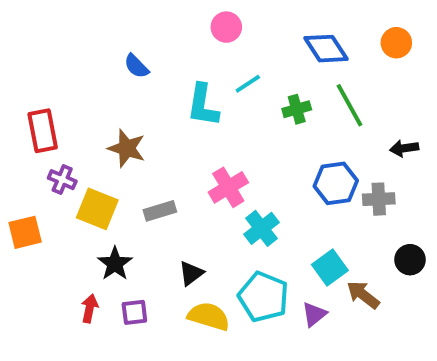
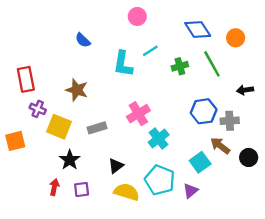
orange circle: (396, 43) -> (236, 38), moved
brown arrow: (363, 295) -> (220, 146), moved

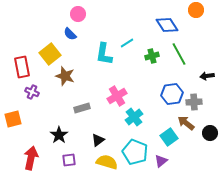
pink circle: (137, 16) -> (78, 14), moved
orange circle: (236, 38) -> (196, 10), moved
yellow square: (59, 127) -> (50, 54), moved, turned 30
red arrow: (54, 187) -> (31, 158), moved, size x1.6

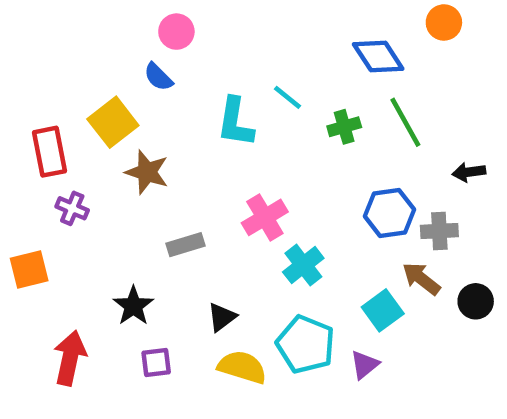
cyan line: (127, 43) -> (288, 97), turned 72

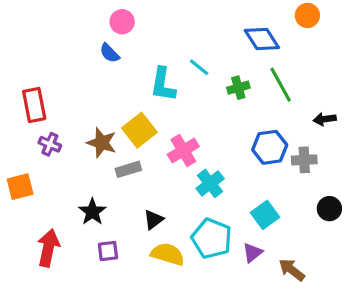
yellow square: (113, 122) -> (139, 130), moved
brown star: (147, 172) -> (102, 143), moved
brown arrow: (421, 279) -> (292, 270), moved

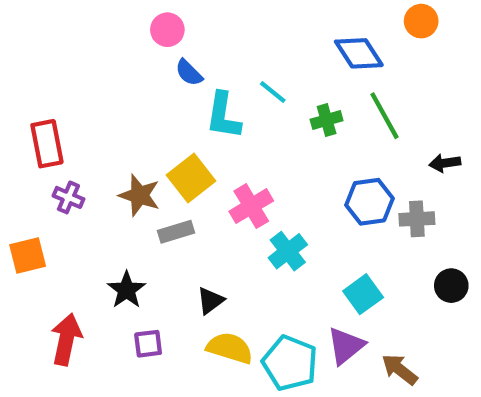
blue semicircle: (110, 53) -> (189, 73), moved
cyan pentagon: (212, 238) -> (290, 363), moved
purple triangle: (252, 253) -> (346, 346), size x1.4

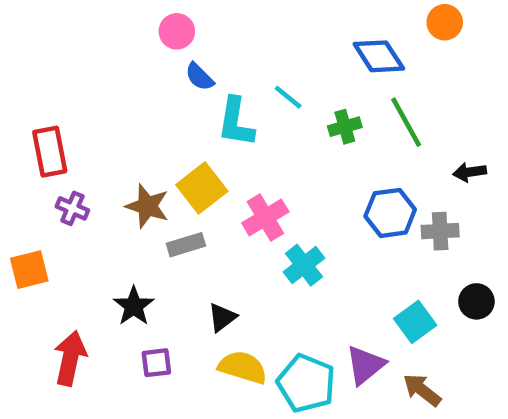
cyan square: (363, 294) -> (415, 322), moved

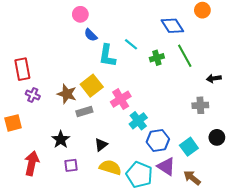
blue hexagon: (390, 213) -> (158, 141), moved
purple triangle: (365, 365) -> (166, 166), turned -48

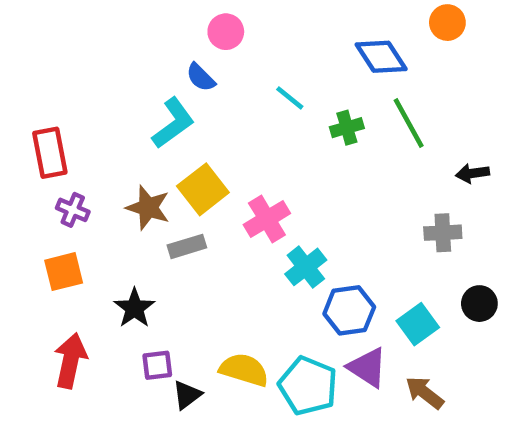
pink circle: (80, 14) -> (226, 32), moved
cyan L-shape: (107, 56) -> (173, 123), moved, turned -135
orange square: (13, 123) -> (64, 272), moved
black triangle: (101, 145) -> (187, 395), moved

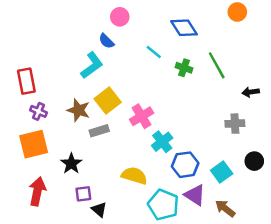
blue diamond: (381, 57) -> (184, 28), moved
green cross: (347, 128) -> (184, 68), turned 35
orange square: (64, 272) -> (34, 144), size x1.4
yellow semicircle: (244, 370) -> (134, 176), moved
black triangle: (187, 395) -> (99, 210), turned -42

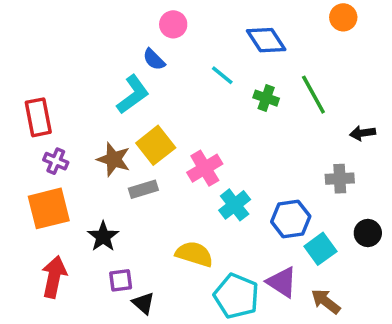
blue hexagon: (185, 165) -> (291, 219), moved

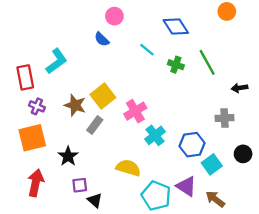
cyan L-shape: (133, 95) -> (57, 61), moved
gray rectangle: (143, 189) -> (95, 125), turned -36

